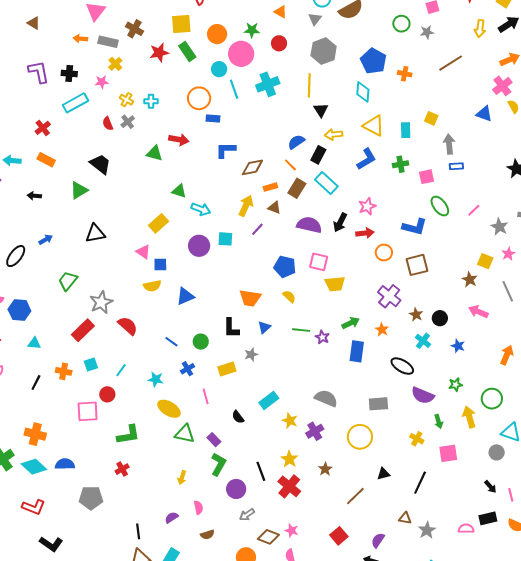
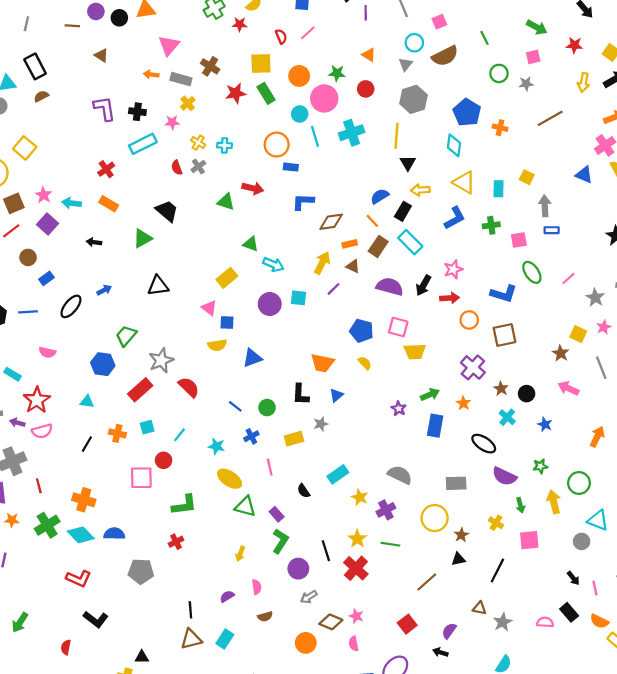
blue hexagon: (19, 310) -> (103, 364), moved
green line: (301, 330) -> (390, 544), moved
brown star: (325, 469) -> (461, 535), moved
black rectangle: (488, 518) -> (569, 612), turned 60

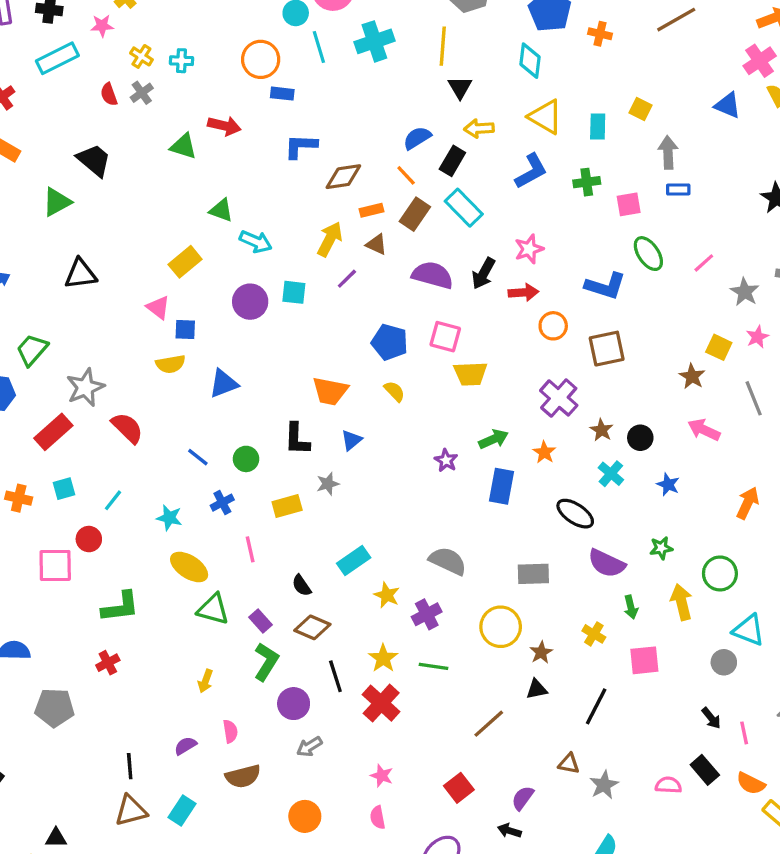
brown semicircle: (265, 617) -> (243, 776), size x1.5
brown diamond: (331, 622) -> (312, 627), moved

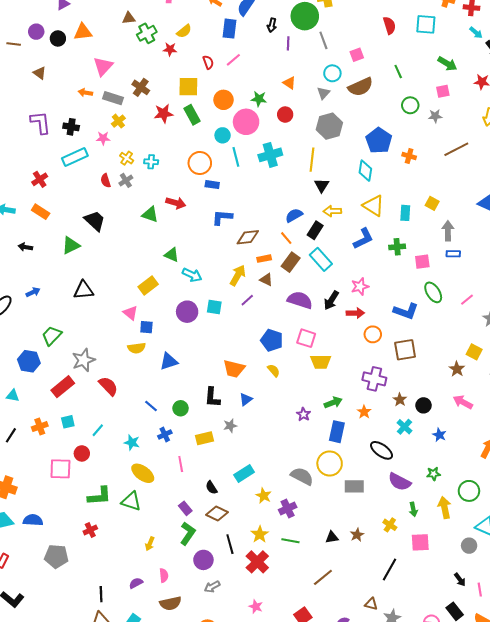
purple cross: (559, 398) -> (374, 379), turned -30
orange cross: (19, 498) -> (40, 427), turned -35
green triangle: (213, 609) -> (131, 501), moved
yellow circle: (501, 627) -> (330, 463), moved
black triangle: (537, 689) -> (332, 537), moved

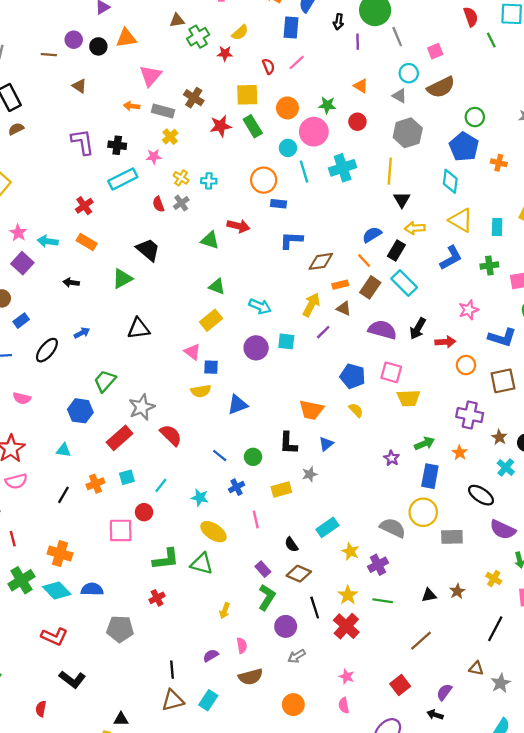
green line: (398, 72) -> (491, 40), moved
gray triangle: (323, 93) -> (400, 96), turned -40
green circle: (410, 105) -> (475, 117), moved
green triangle: (172, 255) -> (217, 286), moved
pink star: (360, 286) -> (469, 310), moved

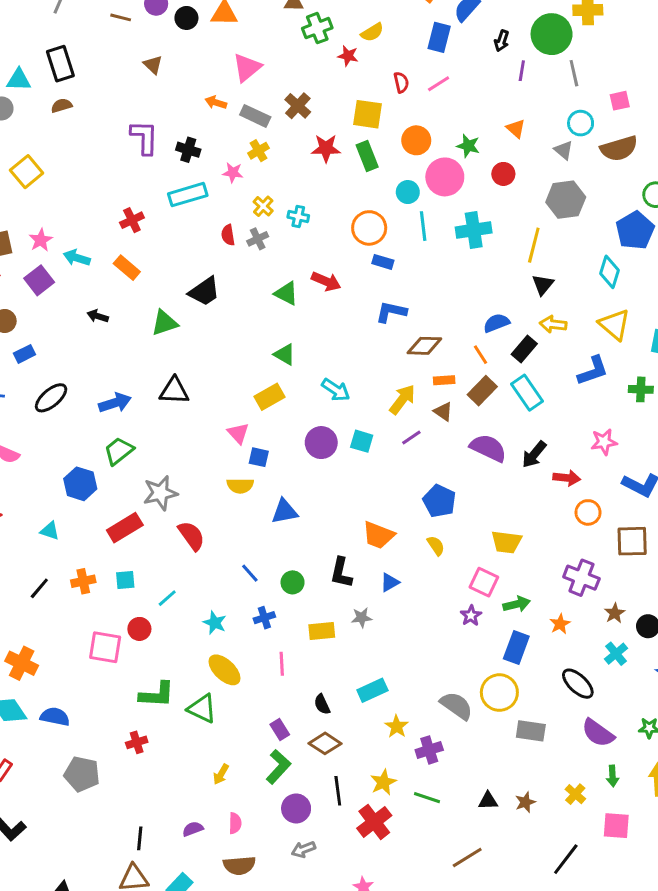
black trapezoid: (148, 250) -> (204, 291), turned 95
blue arrow: (82, 333) -> (115, 403), moved, size x1.5
pink square: (391, 372) -> (484, 582), moved

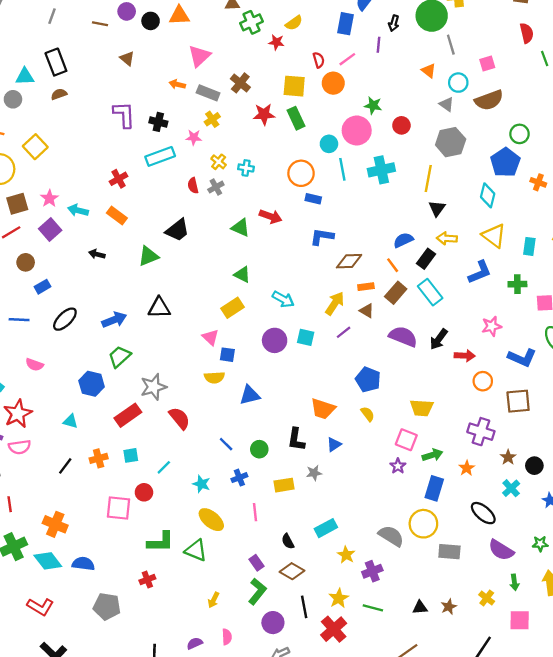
purple line: (522, 71) -> (379, 45), moved
orange triangle: (516, 129) -> (429, 71), moved
orange circle: (416, 140) -> (333, 83), moved

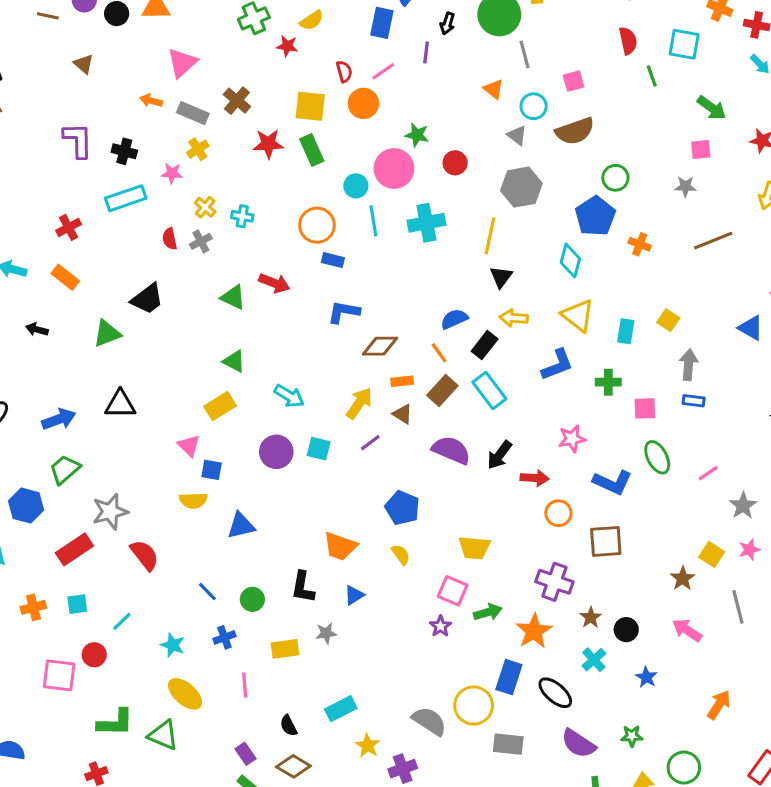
orange star: (467, 468) -> (534, 631), size x1.6
blue rectangle: (434, 488) -> (509, 677), moved

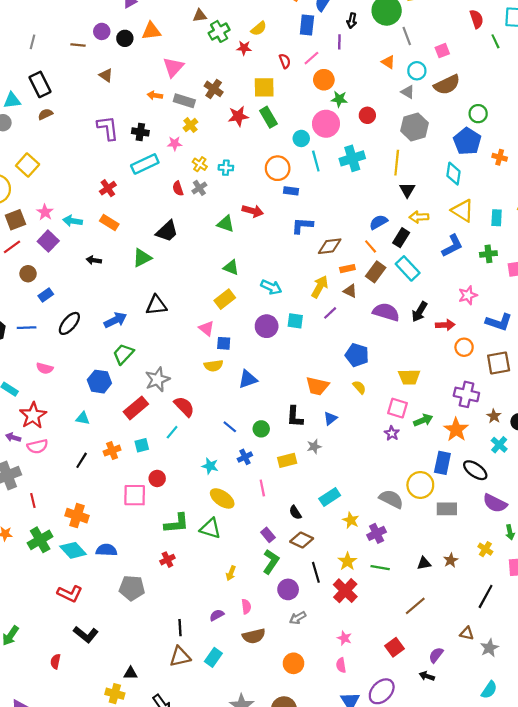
orange circle: (363, 103) -> (324, 80), moved
cyan line: (122, 621) -> (172, 432), moved

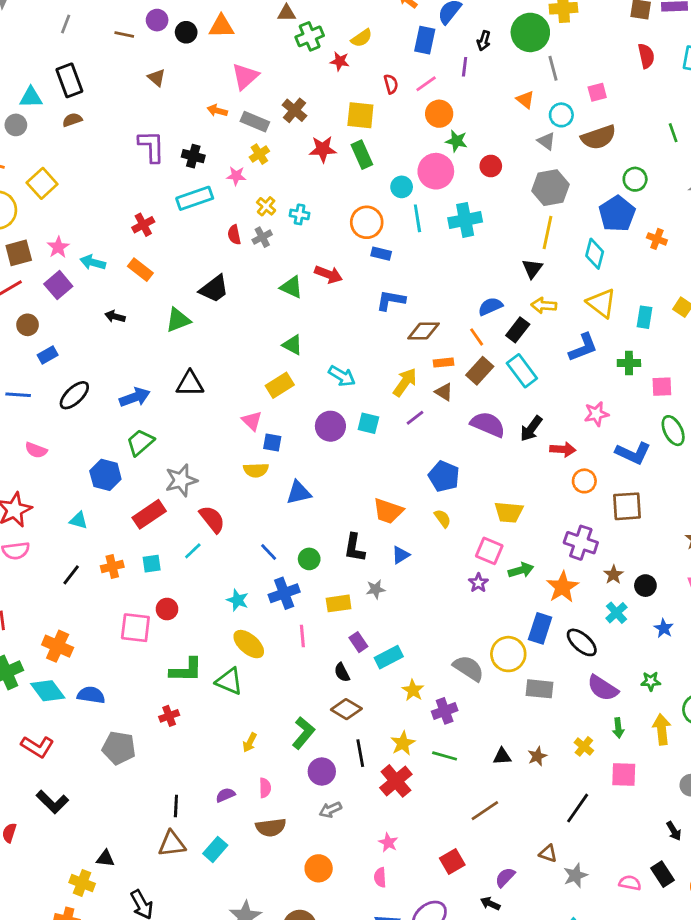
green line: (495, 41) -> (673, 133), moved
yellow line: (397, 163) -> (548, 232), moved
blue cross: (245, 457) -> (284, 593), size x1.5
purple rectangle: (268, 535) -> (358, 642), moved

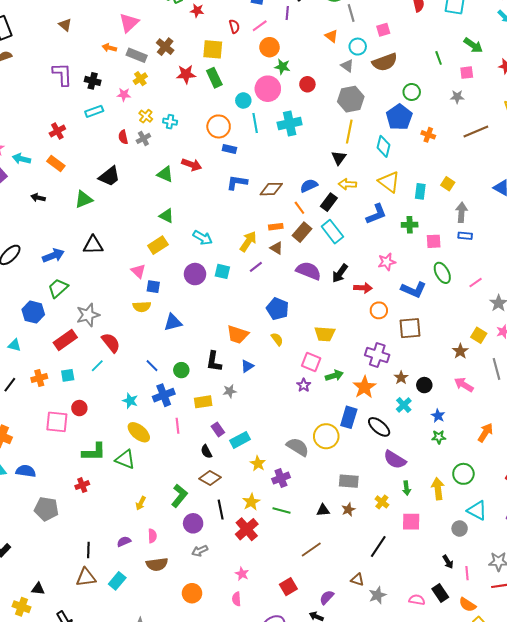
cyan rectangle: (195, 198) -> (94, 111), size x0.7
brown diamond: (423, 331) -> (271, 189), moved
green star: (651, 681) -> (439, 437), moved
gray rectangle: (539, 689) -> (349, 481), moved

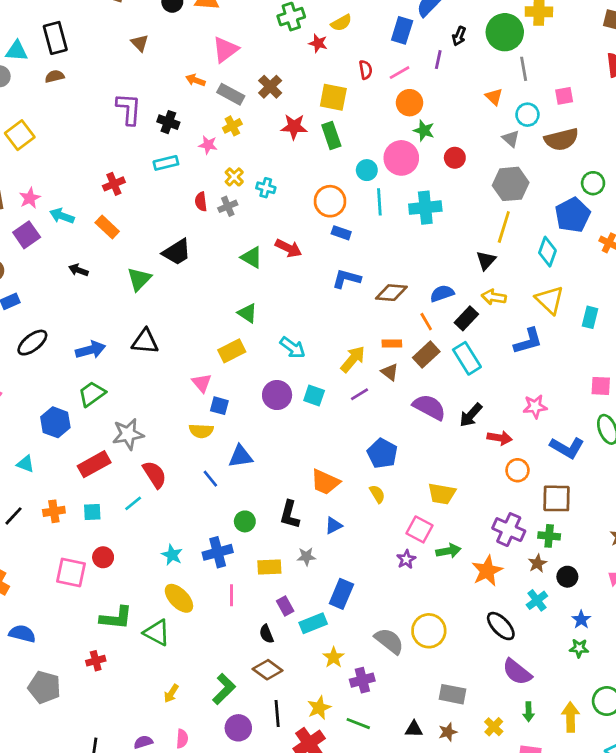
green triangle: (84, 199) -> (139, 279), turned -30
green cross: (410, 225) -> (549, 536), moved
blue line: (152, 366) -> (210, 479), moved
blue rectangle: (349, 417) -> (341, 594), moved

